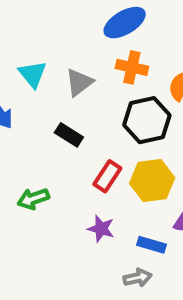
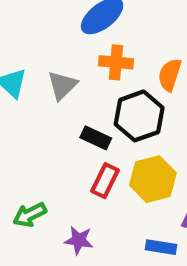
black rectangle: (69, 135) -> (96, 138), moved
purple star: (101, 229) -> (79, 240), moved

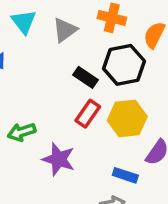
purple star: (79, 240) -> (59, 159), size x1.4

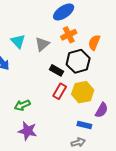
orange cross: (112, 18) -> (69, 35), turned -35
purple star: (59, 159) -> (28, 131), moved

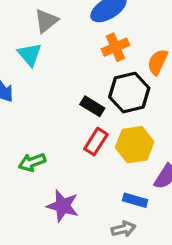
gray triangle: (42, 44) -> (46, 21), moved
purple star: (28, 131) -> (63, 206), moved

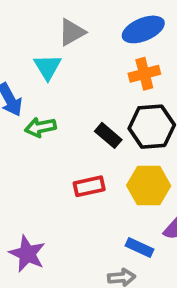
red rectangle: (96, 142) -> (89, 186), moved, turned 36
green arrow: (32, 162) -> (40, 127), moved
purple star: (63, 206) -> (27, 254), moved

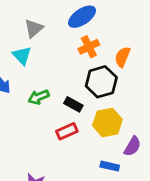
green arrow: (40, 127) -> (39, 97), moved
black rectangle: (108, 135) -> (73, 104), moved

